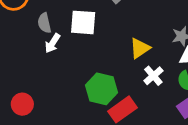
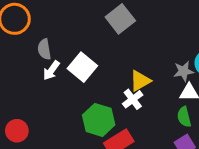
white square: (83, 22) -> (82, 67), moved, turned 32
white cross: (153, 76) -> (133, 99), moved

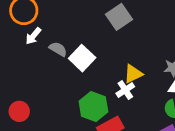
gray semicircle: (44, 49) -> (58, 49), moved, turned 126
white arrow: (51, 70) -> (33, 36), moved

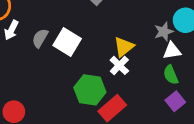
gray semicircle: (58, 49) -> (40, 38), turned -78

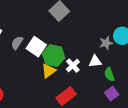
yellow triangle: (124, 47) -> (49, 71), moved
white triangle: (172, 51) -> (95, 61), moved
green hexagon: (90, 90) -> (54, 56), moved

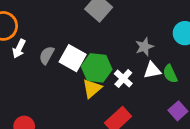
gray star: (106, 43) -> (144, 47), moved
green semicircle: (109, 74) -> (170, 74), moved

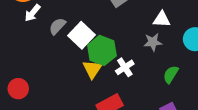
white triangle: (152, 70) -> (162, 19), moved
green semicircle: (170, 74) -> (171, 74), turned 42
yellow triangle: (92, 89) -> (92, 69), turned -30

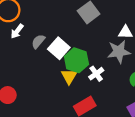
gray star: (153, 42) -> (119, 52), size x1.5

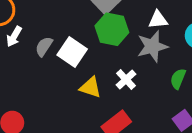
green hexagon: (76, 60) -> (112, 29), moved
yellow triangle: (69, 76) -> (91, 87), turned -36

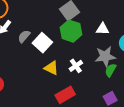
gray star: (152, 46) -> (105, 56), moved

